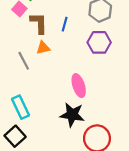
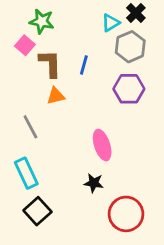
gray line: (24, 61) -> (30, 127), moved
black star: (72, 115) -> (94, 183), size x0.6
black square: (15, 136) -> (37, 211), moved

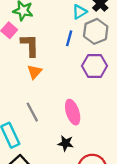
blue line: (84, 65) -> (69, 38), moved
orange triangle: (56, 96) -> (35, 72), turned -35
gray line: (30, 127) -> (32, 112), moved

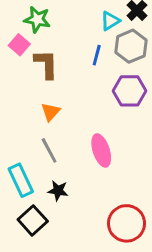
orange triangle: (35, 72) -> (51, 112), moved
black star: (66, 143) -> (58, 191), moved

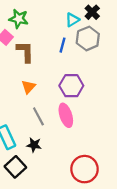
purple hexagon: (129, 91) -> (71, 86), moved
gray line: (49, 150) -> (38, 116), moved

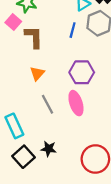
black star: (34, 145) -> (49, 149), moved

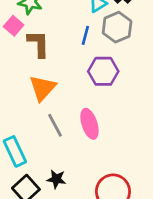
purple hexagon: (82, 72) -> (103, 71), moved
orange triangle: (37, 73) -> (43, 88), size x1.5

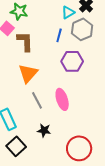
black star: (56, 179) -> (44, 130), moved

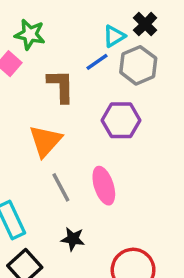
blue line: (59, 35) -> (97, 62), moved, turned 40
brown L-shape: (25, 41) -> (61, 86), moved

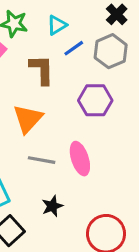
cyan triangle: (114, 36) -> (57, 25), moved
gray line: (61, 187) -> (42, 160), turned -52
black star: (73, 239) -> (52, 206), turned -30

